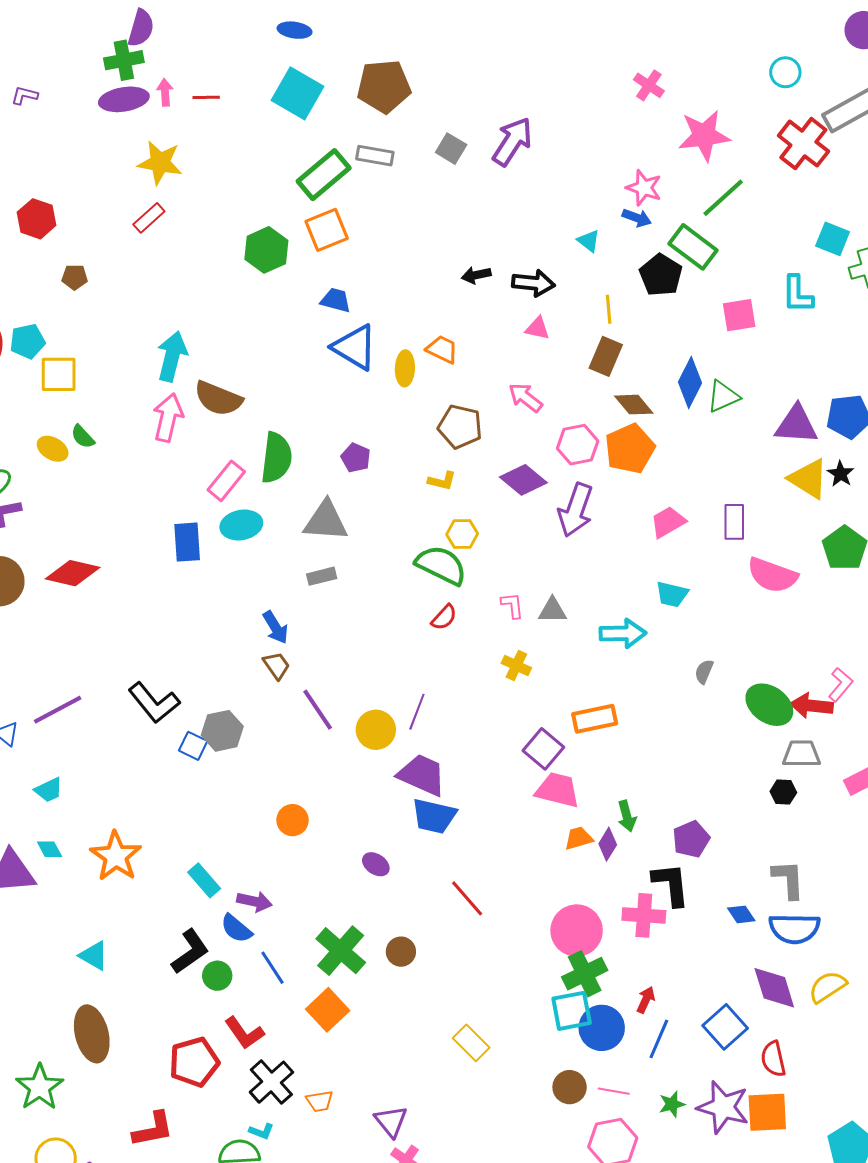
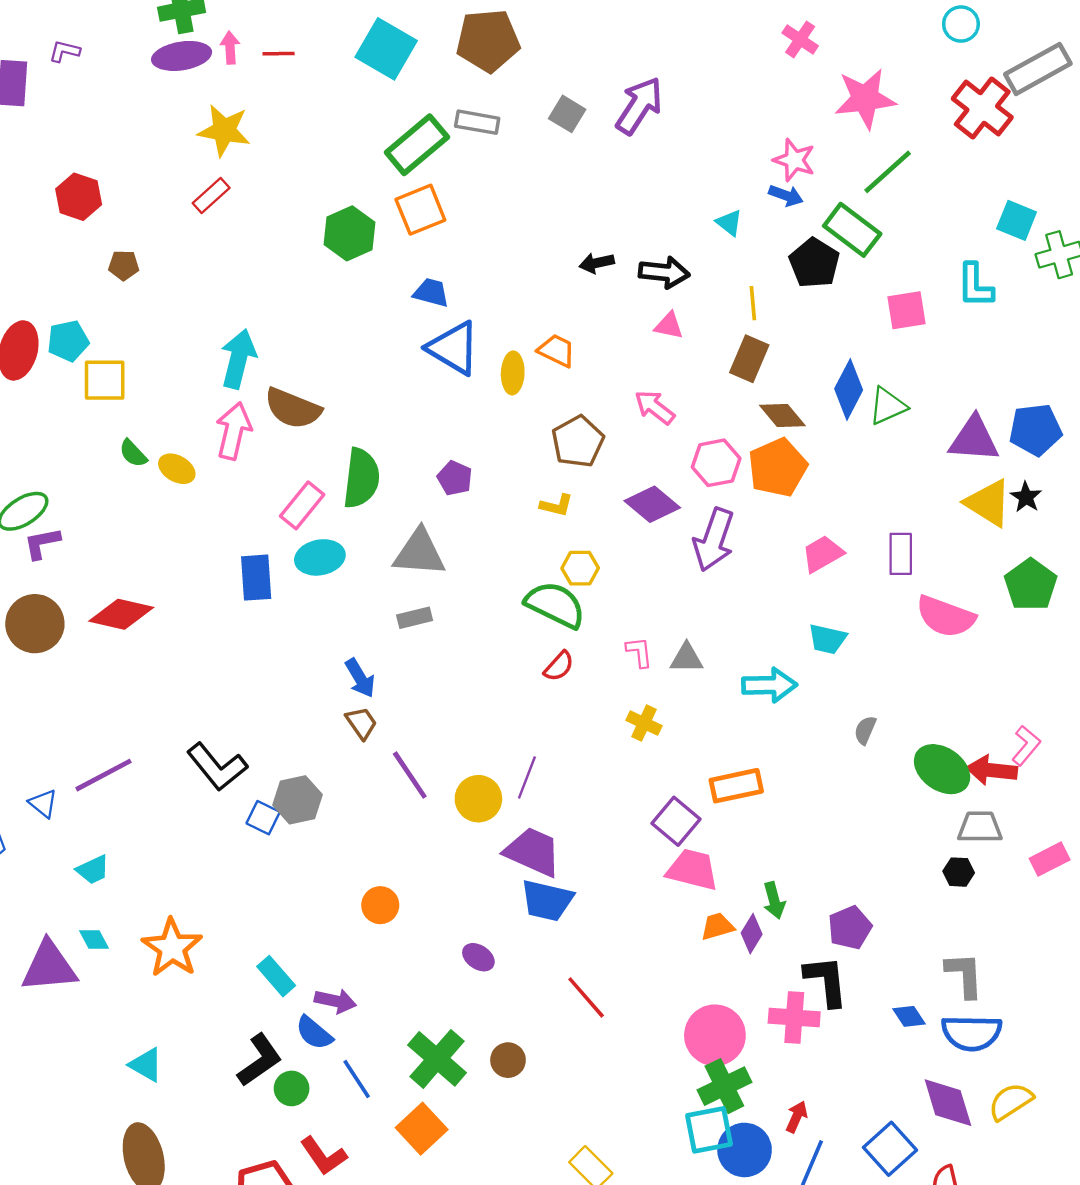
brown pentagon: (460, 427) -> (578, 442), turned 30
yellow ellipse: (53, 449) -> (177, 469), moved

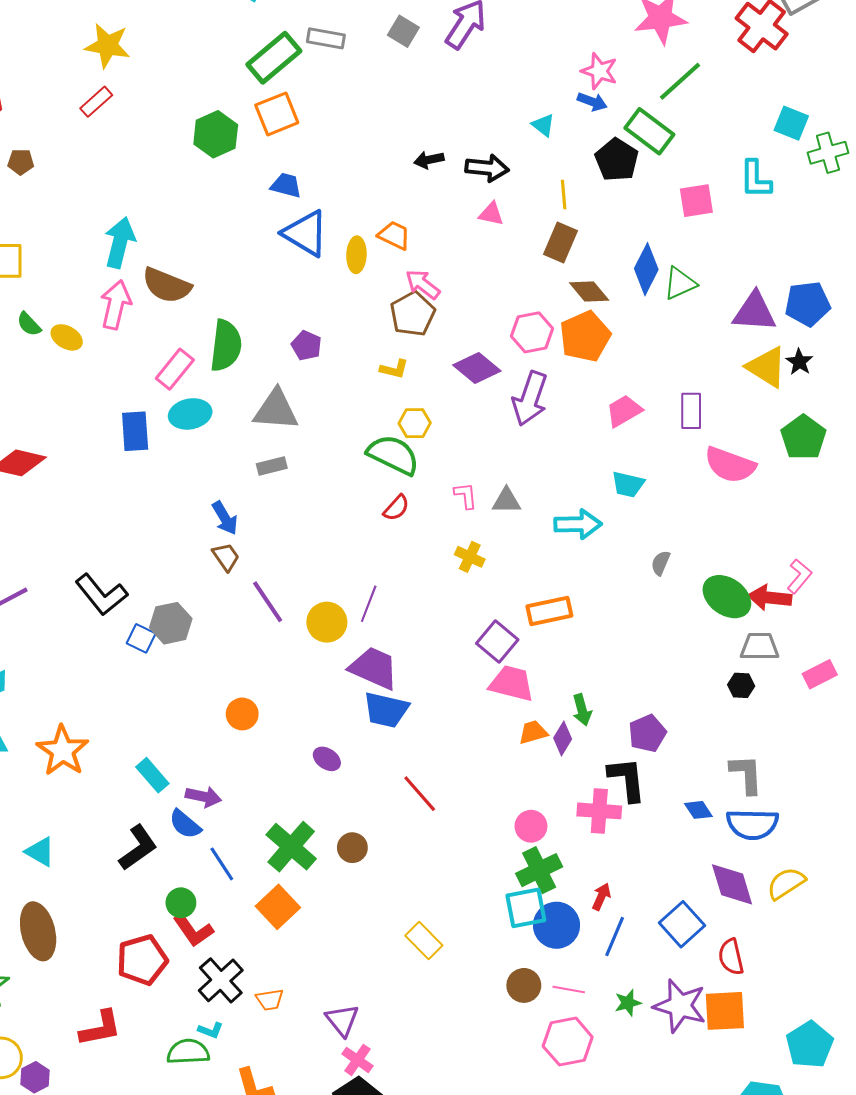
pink arrow: (655, 407) -> (423, 284), moved
pink circle: (715, 1035) -> (531, 826), size x0.6
green circle: (292, 1088) -> (181, 903), moved

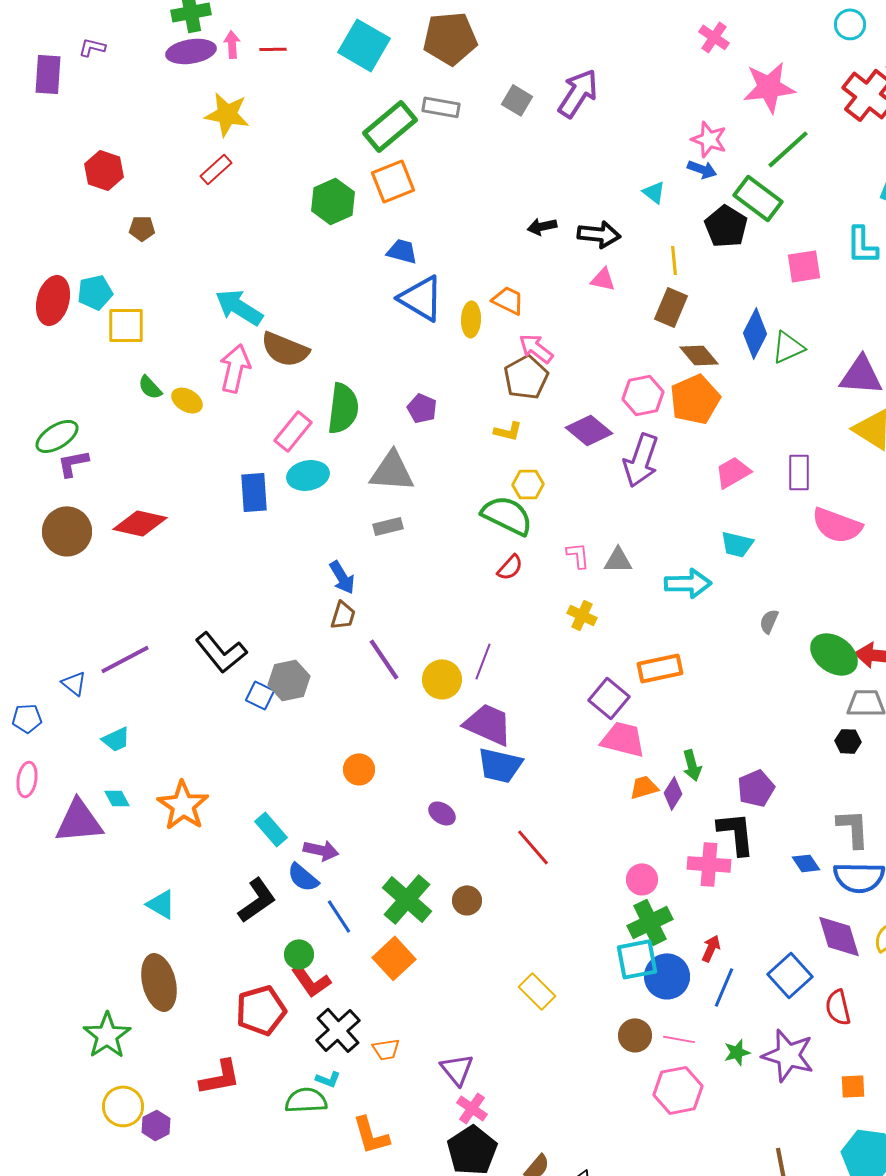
cyan arrow: (120, 243) -> (239, 307), turned -72
brown trapezoid: (226, 557) -> (343, 615), turned 52
orange square: (725, 1011) -> (853, 1086), moved, size x0.6

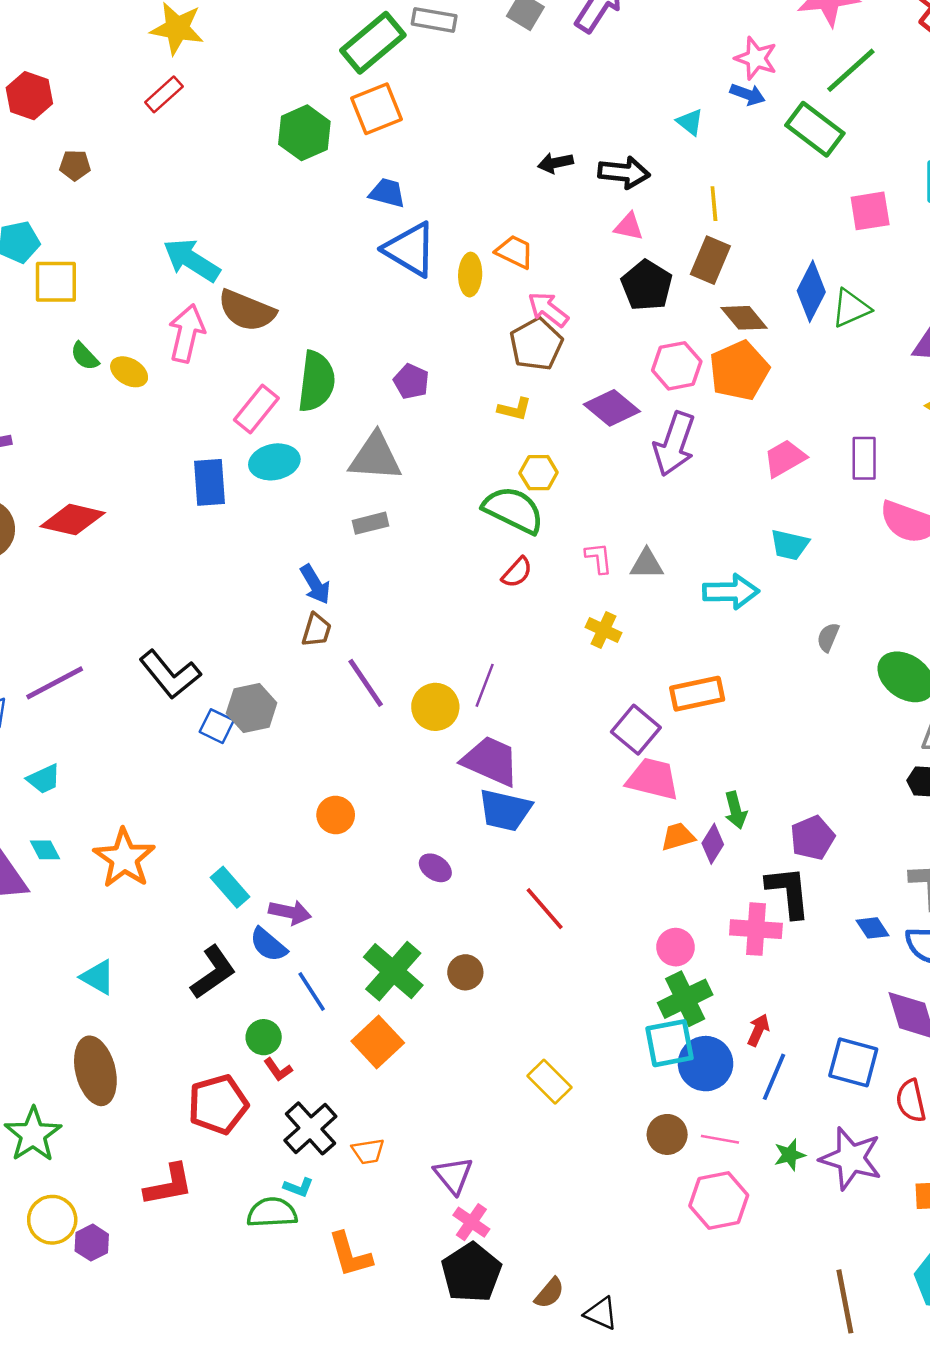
black pentagon: (726, 226) -> (647, 285), moved
blue square: (790, 975) -> (853, 1062), turned -33
red L-shape: (311, 981) -> (278, 1070), size x0.6

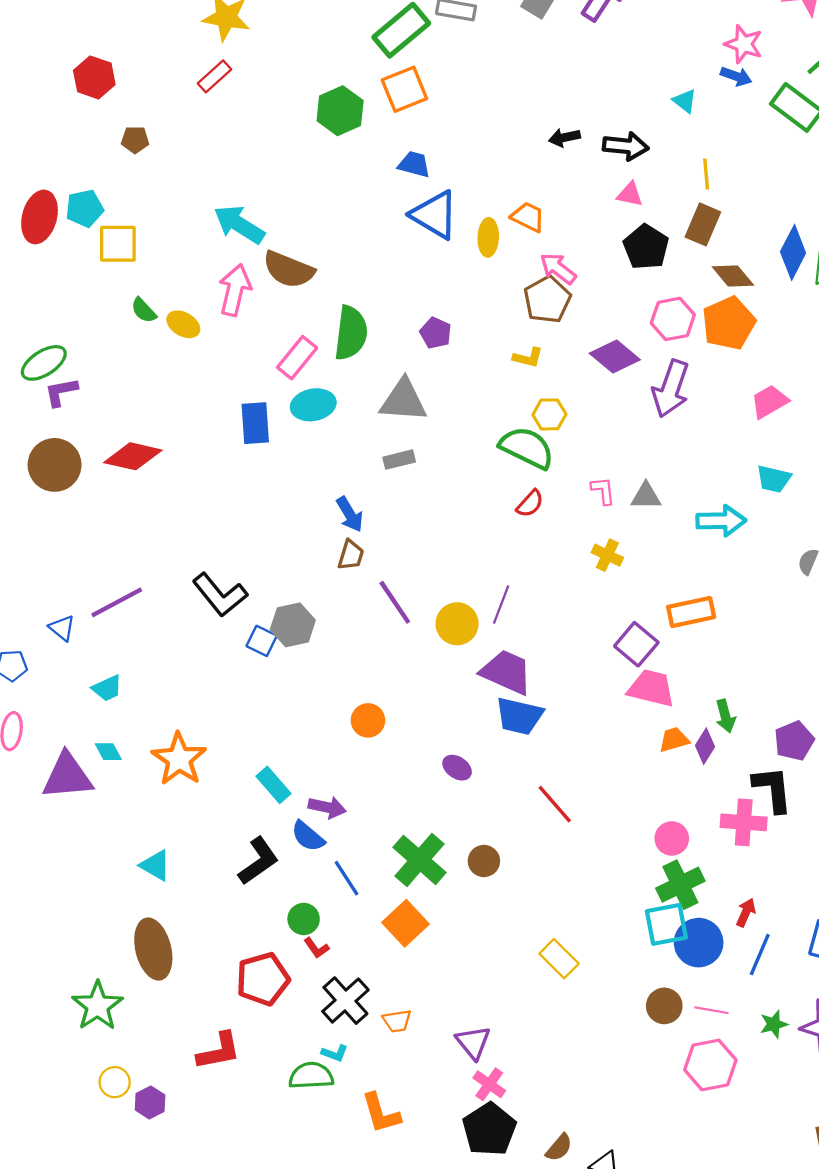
yellow circle: (52, 1220) -> (115, 1082), size x0.7

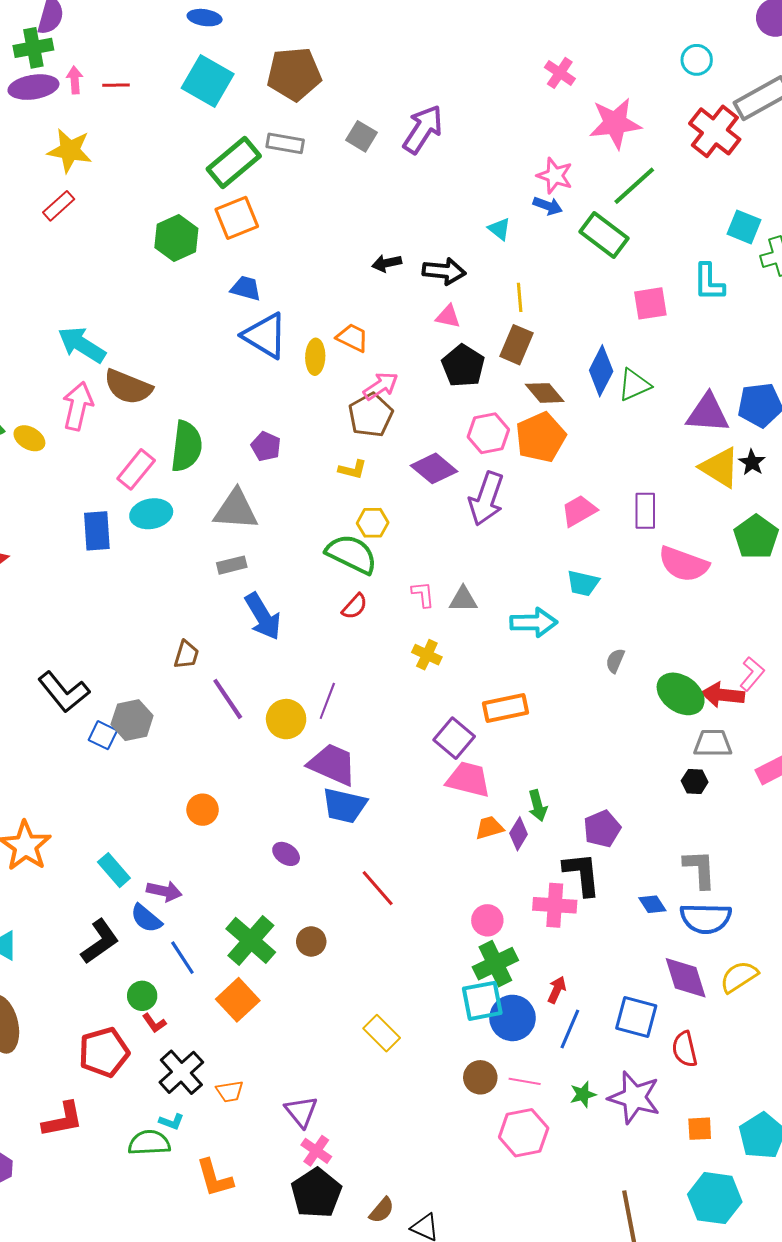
pink arrow: (558, 268) -> (381, 386), turned 108
blue arrow: (350, 514) -> (263, 616), moved, size x1.4

